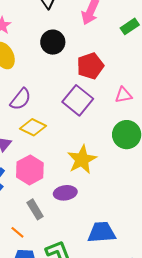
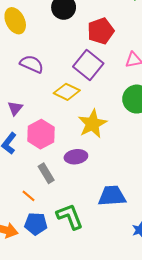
purple semicircle: (21, 99) -> (32, 64), turned -105
yellow diamond: (33, 127) -> (67, 92), moved

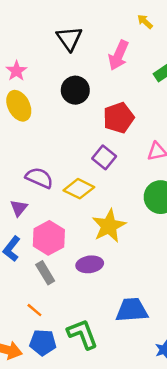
purple semicircle: (32, 64) -> (39, 178), moved
purple square: (88, 65) -> (104, 157), size x0.7
gray rectangle: (46, 173) -> (45, 273), moved

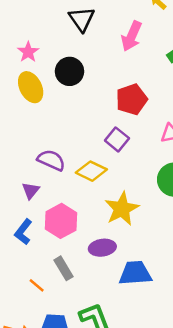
black circle: (75, 90) -> (70, 71), moved
gray rectangle: (45, 273) -> (63, 268), moved
orange line: (34, 310) -> (37, 285), moved
blue trapezoid: (132, 310) -> (135, 273), moved

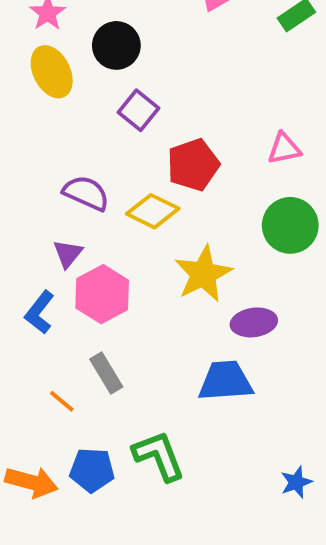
red pentagon: (132, 99) -> (193, 165), moved
purple square: (117, 139) -> (139, 110), moved
purple triangle: (31, 191) -> (68, 254), moved
purple ellipse: (102, 248) -> (254, 322), moved

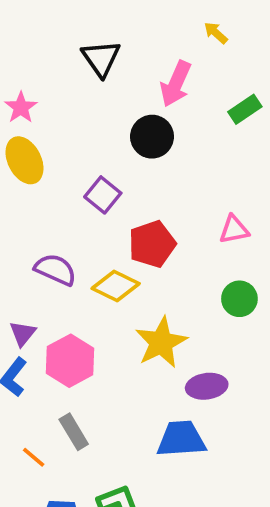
black circle: (116, 45) -> (152, 137), moved
green circle: (290, 225) -> (239, 299), size x0.7
purple triangle: (68, 254) -> (23, 333), moved

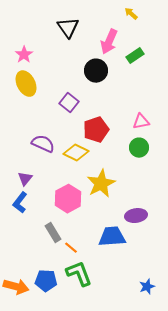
green rectangle: (245, 109) -> (135, 56), moved
green circle: (239, 299) -> (139, 148), moved
pink hexagon: (70, 361) -> (68, 199), moved
purple ellipse: (207, 386) -> (136, 216), moved
orange line: (34, 457) -> (71, 248), moved

